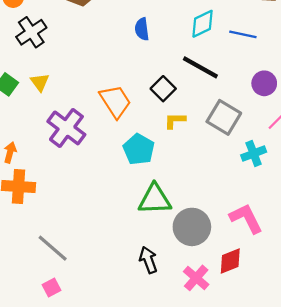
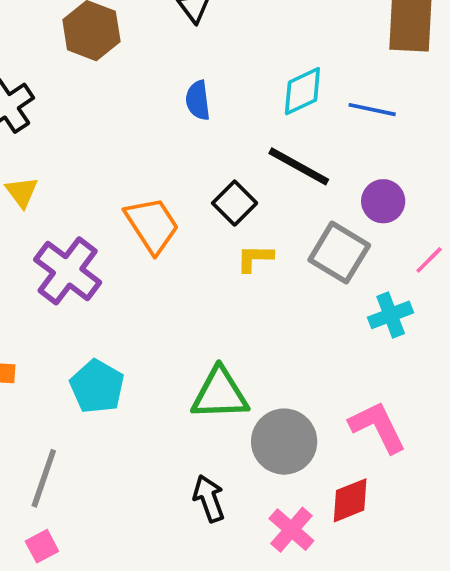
purple circle: (264, 83) -> (383, 201), moved
cyan pentagon: (139, 149) -> (97, 387), moved
gray line: (53, 248) -> (44, 478), turned 68

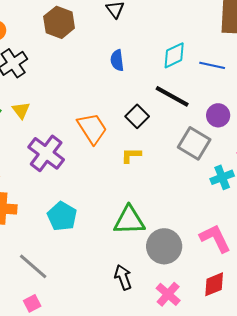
yellow L-shape: (255, 258) -> (131, 155), moved
gray line: (44, 478) -> (33, 266), turned -68
red diamond: (350, 500) -> (214, 284), moved

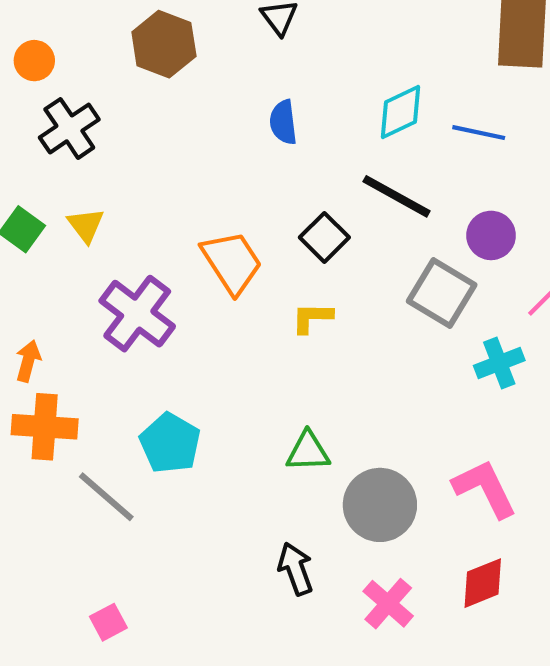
green triangle: (129, 220) -> (308, 451), size x0.7
gray line: (33, 266) -> (106, 497), moved

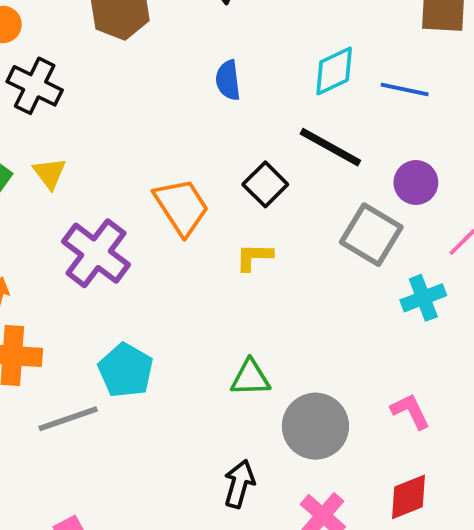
black cross: (69, 128) -> (35, 86), turned -30
pink L-shape: (485, 488) -> (410, 411), size x0.7
gray line: (106, 497) -> (68, 419), turned -60
black arrow: (296, 569) -> (239, 484), turned 36

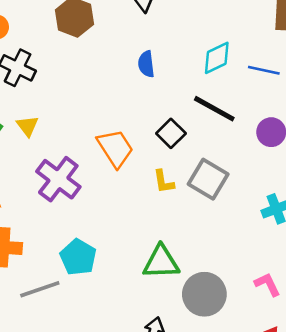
gray square: (371, 235) -> (208, 179), moved
yellow L-shape: (254, 257) -> (164, 182), turned -100
green triangle: (250, 378) -> (161, 262), size x1.4

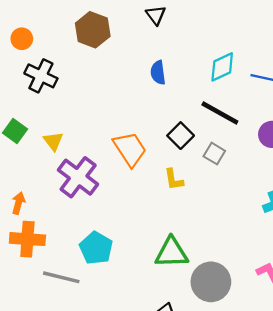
yellow triangle: (27, 126) -> (53, 141), moved
gray square: (208, 179) -> (214, 154), moved, size x0.6
gray line: (40, 289) -> (61, 277), turned 33

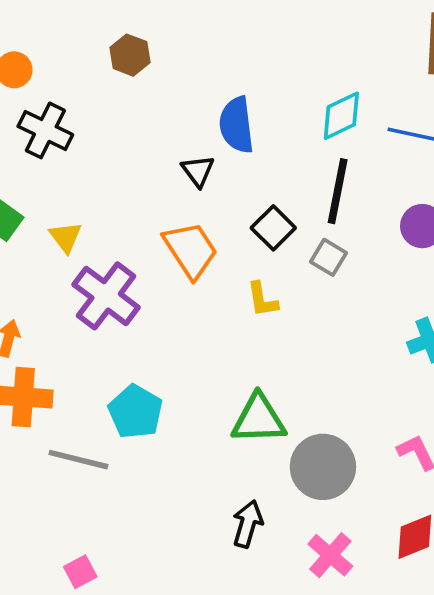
black triangle: (156, 15) -> (198, 171), moved
brown hexagon: (93, 30) -> (130, 55), size x0.7
blue semicircle: (158, 72) -> (237, 125), size x1.4
black line: (220, 113) -> (338, 191), turned 72

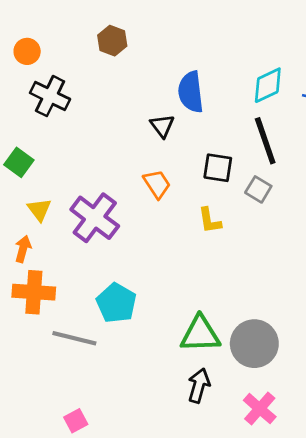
black line: (338, 191) -> (265, 141), turned -30
black square: (273, 228) -> (218, 168), turned -36
yellow triangle: (66, 237) -> (39, 210), moved
orange trapezoid: (191, 250) -> (157, 184), size x0.7
green triangle: (259, 419) -> (200, 334), moved

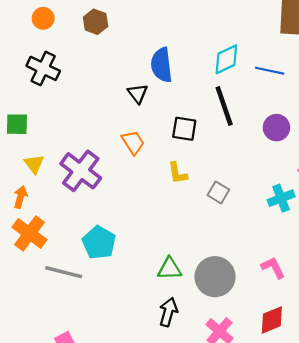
orange circle: (27, 51) -> (43, 18), moved
green square: (19, 162) -> (17, 124), turned -35
gray square: (258, 189) -> (218, 192), moved
orange cross: (34, 292) -> (29, 233), turned 32
green triangle: (200, 334) -> (169, 269), size x0.7

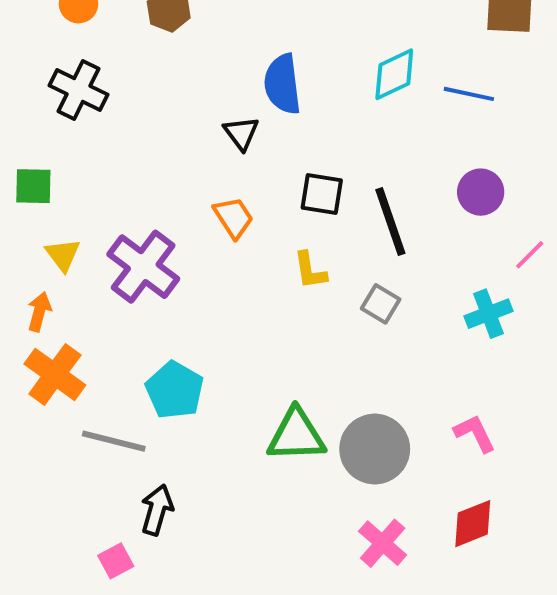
black line: (224, 106) -> (390, 221), moved
green triangle: (169, 269) -> (296, 435), size x1.4
black arrow: (168, 312) -> (157, 510), moved

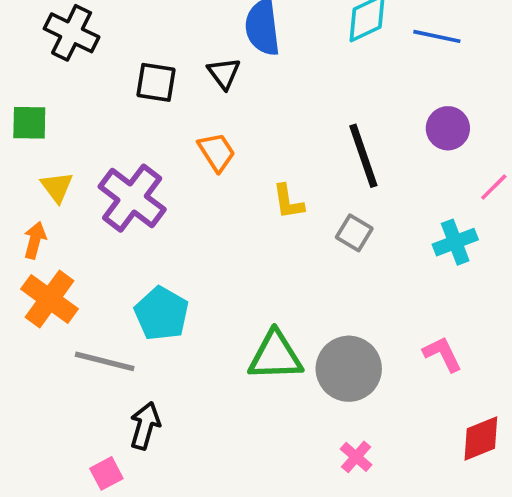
black square: (322, 194) -> (156, 82), moved
red diamond: (473, 524) -> (481, 439), moved
pink cross: (383, 543) -> (356, 457), size x0.7

